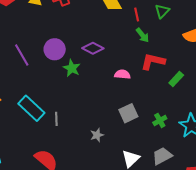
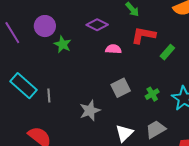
purple diamond: (93, 48) -> (97, 25), moved
gray star: (97, 135) -> (90, 111), size x1.5

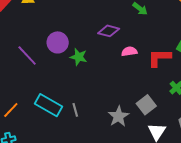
red L-shape: (143, 35) -> (159, 58), moved
gray square: (121, 88) -> (146, 105), moved

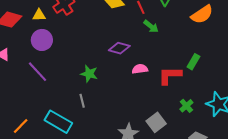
purple circle: (58, 42) -> (42, 40), moved
gray line: (75, 110) -> (82, 101), moved

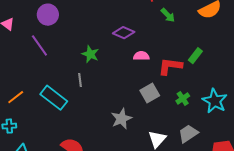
green arrow: (151, 26) -> (168, 15), moved
gray square: (156, 122) -> (150, 93), moved

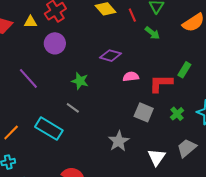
purple circle: (48, 15) -> (55, 43), moved
gray line: (80, 80) -> (73, 108), turned -40
gray square: (150, 93) -> (144, 112), turned -30

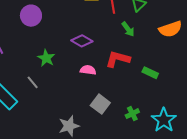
green rectangle: (184, 70) -> (150, 73), turned 70
pink semicircle: (131, 77) -> (88, 70), moved
red L-shape: (161, 83) -> (118, 59), moved

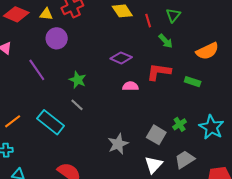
purple circle: (31, 16) -> (57, 38), moved
orange semicircle: (170, 29) -> (207, 51), moved
green star: (46, 58) -> (78, 80), moved
gray square: (100, 104) -> (156, 135), moved

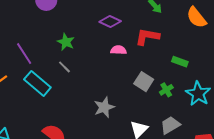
orange semicircle: (207, 51) -> (196, 17), turned 75
purple line: (37, 70) -> (24, 54), moved
green rectangle: (193, 82) -> (180, 62), moved
gray square: (156, 135) -> (144, 82), moved

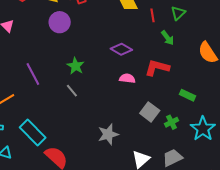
cyan rectangle: (37, 83) -> (33, 132), moved

